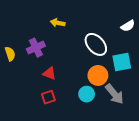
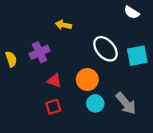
white semicircle: (128, 26) -> (132, 12), moved, turned 64
cyan square: (122, 62) -> (137, 56), moved
orange circle: (98, 75) -> (87, 80), moved

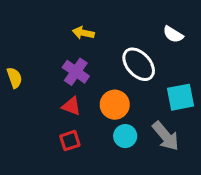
white semicircle: (132, 12) -> (173, 34), moved
purple cross: (40, 52) -> (76, 72), moved, turned -30
cyan square: (137, 56) -> (181, 97), moved

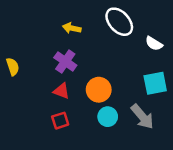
white semicircle: (173, 34) -> (154, 44), moved
white ellipse: (139, 64) -> (119, 22), moved

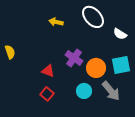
purple cross: (65, 61) -> (74, 58), moved
orange circle: (99, 90) -> (96, 68), moved
red square: (60, 121) -> (47, 94), turned -32

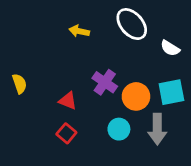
yellow semicircle: (10, 52) -> (20, 84), moved
gray arrow: (111, 91) -> (157, 129), turned 40

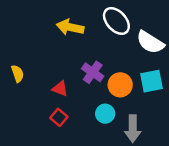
yellow arrow: (79, 31) -> (70, 27), size x1.5
white semicircle: (170, 48) -> (150, 42), size x1.6
gray arrow: (157, 129) -> (133, 129), moved

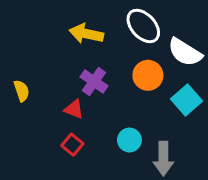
purple cross: (93, 72) -> (94, 81), moved
cyan square: (151, 81) -> (186, 100), turned -30
orange circle: (120, 85) -> (148, 75), moved

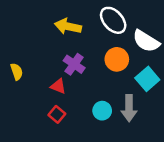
gray arrow: (163, 159) -> (129, 108), moved

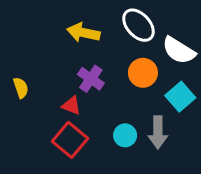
red square: (57, 114) -> (70, 140), size x1.6

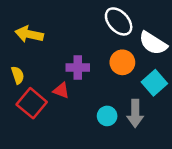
yellow arrow: (83, 33) -> (29, 34), moved
purple cross: (91, 79) -> (78, 67), turned -35
red square: (70, 140) -> (32, 103), moved

